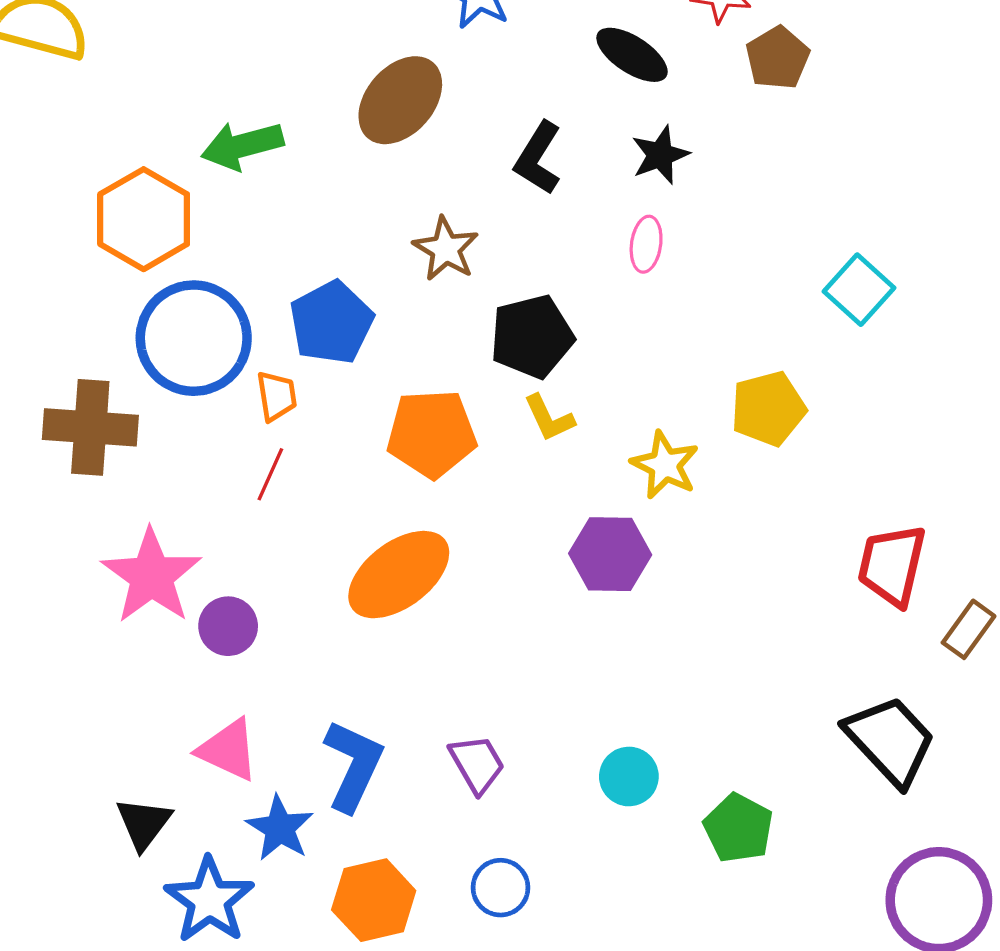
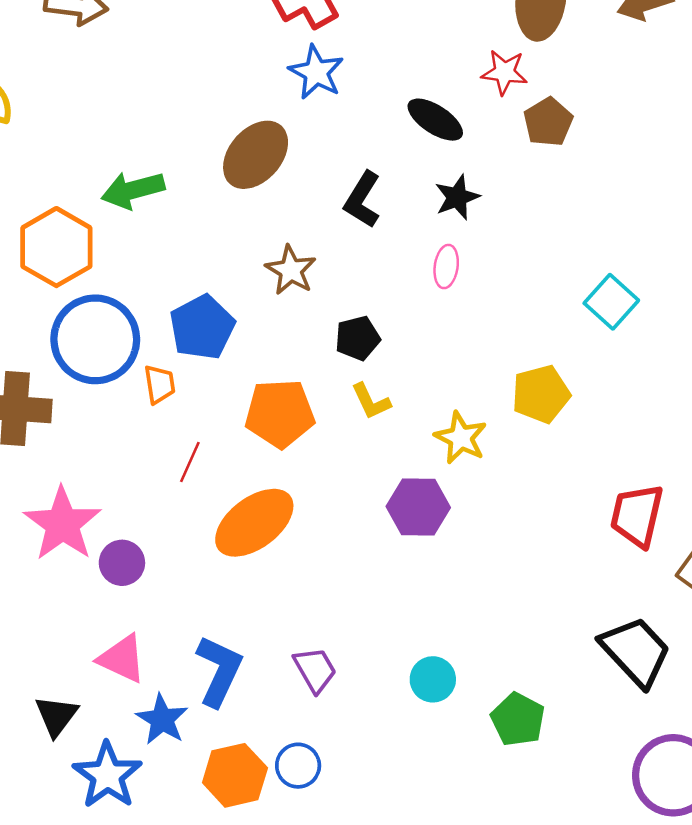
black pentagon: (532, 337) -> (358, 338), size x0.7
red line: (270, 474) -> (190, 462), moved
blue circle: (501, 888) -> (298, 766), moved

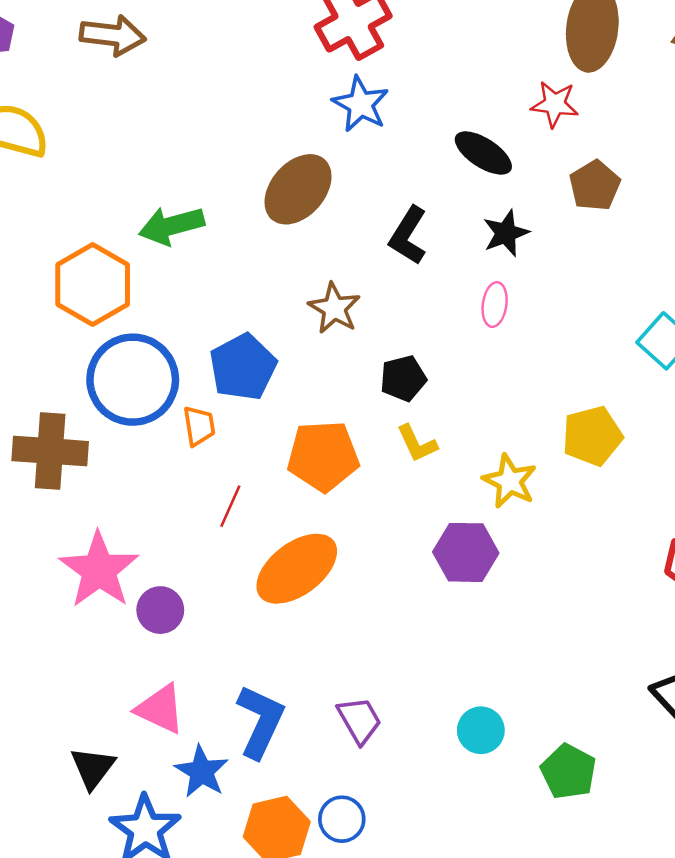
brown pentagon: (548, 122) -> (595, 186), moved

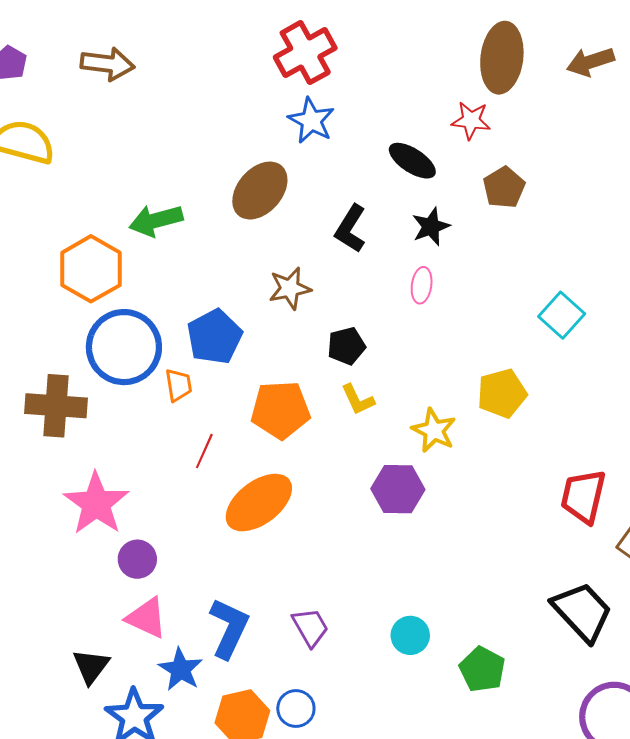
brown star: (334, 308) -> (290, 288), turned 30
purple circle: (160, 610) -> (137, 559), moved

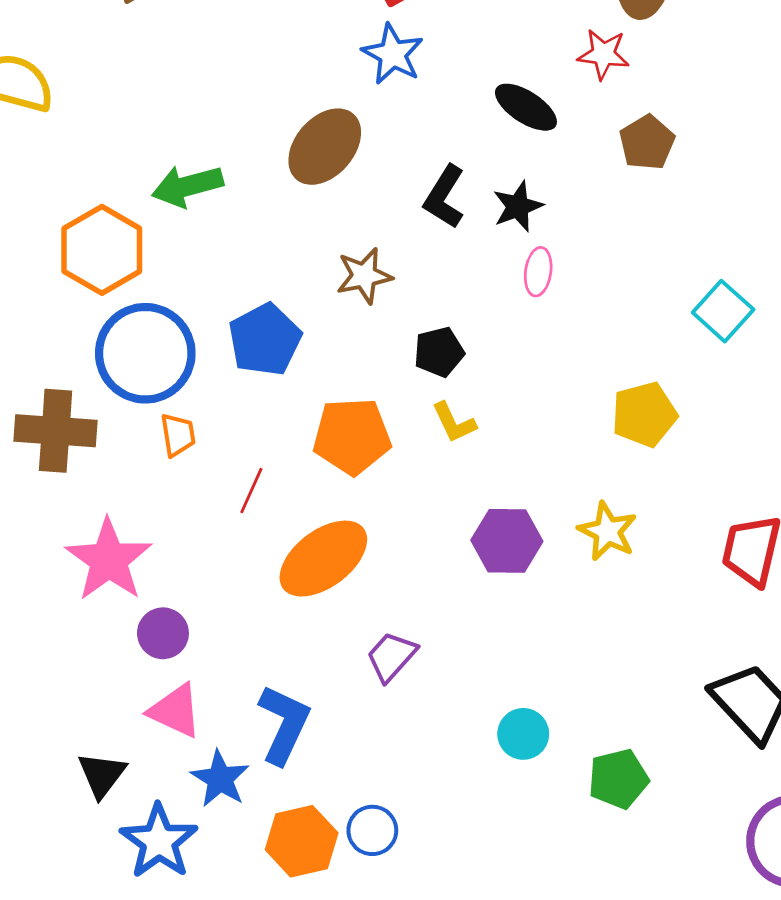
black star: (431, 227) -> (518, 206), moved
orange trapezoid: (179, 385) -> (178, 435), moved
yellow star: (434, 430) -> (608, 531), moved
purple trapezoid: (310, 627) -> (391, 656), moved, turned -108
green pentagon: (482, 669) -> (618, 779), turned 30

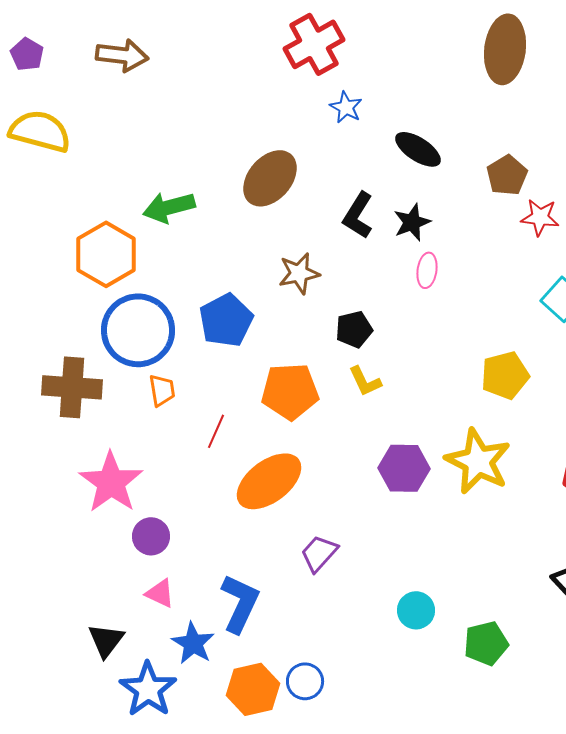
blue star: (393, 54) -> (346, 107), moved, size x0.7
red star: (603, 54) -> (540, 217), moved
yellow star: (608, 531) -> (478, 461), size x1.5
pink triangle: (175, 711) -> (160, 593), size x0.7

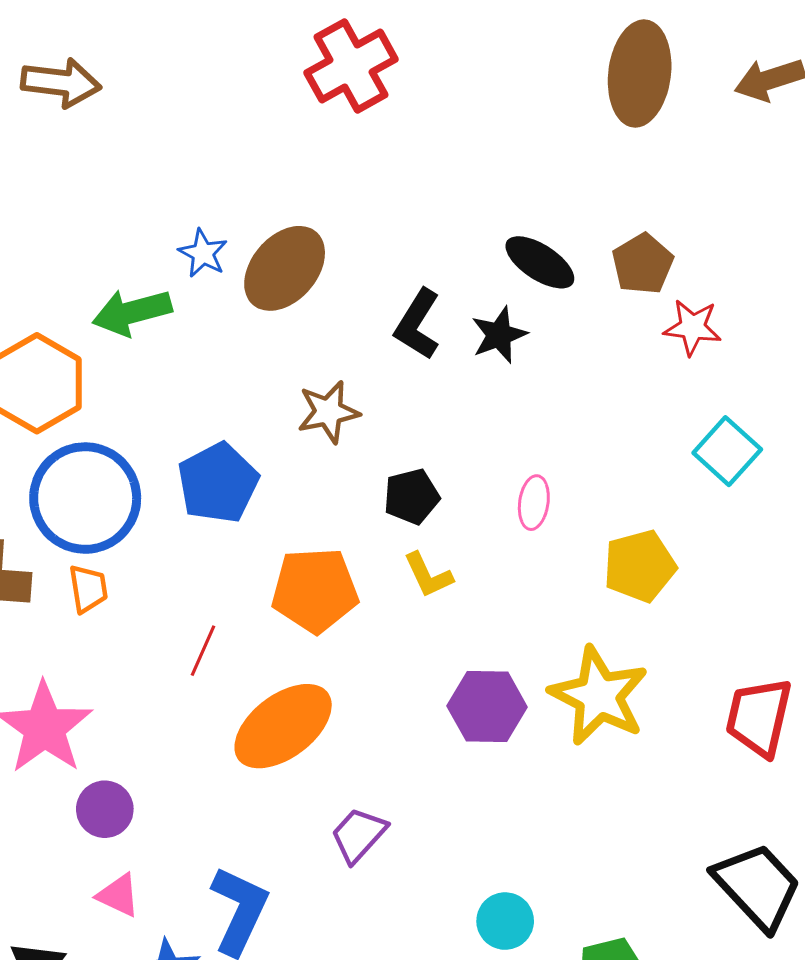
blue star: (346, 107) -> (203, 253), moved
black ellipse: (418, 149) -> (540, 262), moved
pink ellipse: (427, 270) -> (534, 503), moved
orange trapezoid: (162, 390) -> (88, 589), moved

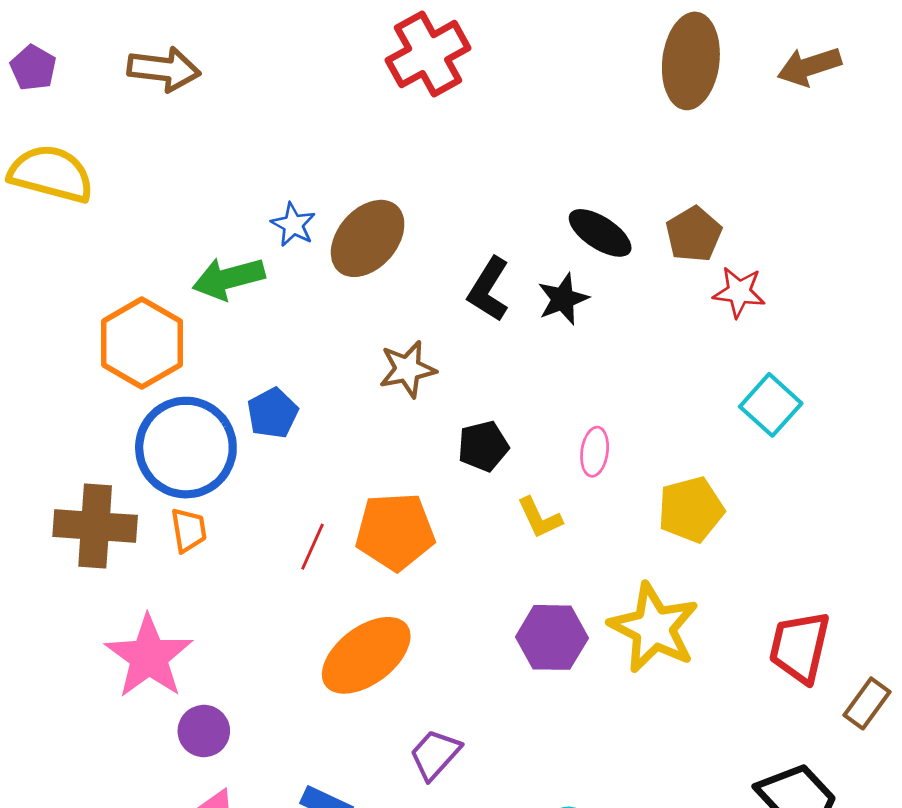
blue pentagon: (218, 483) -> (273, 413), moved, size x0.7
yellow L-shape: (428, 575) -> (540, 518), moved
red line: (203, 651) -> (313, 547), moved

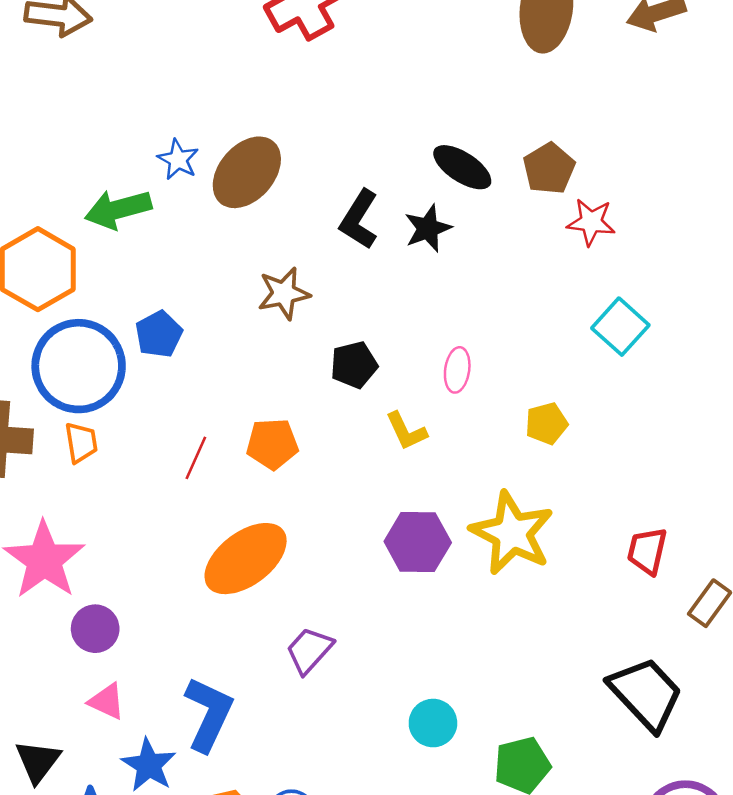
yellow pentagon: (691, 509) -> (546, 423), size x0.7
orange pentagon: (395, 531) -> (272, 444), size x0.7
red trapezoid: (800, 647) -> (647, 551), size x0.7

